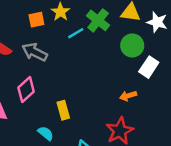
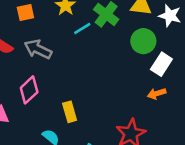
orange square: (36, 20) -> (25, 12), moved
orange arrow: (128, 96) -> (157, 94), moved

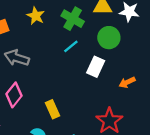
cyan line: (82, 28) -> (71, 46), moved
white rectangle: (161, 64) -> (96, 67), moved

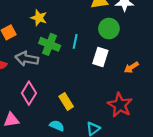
green cross: (73, 19) -> (50, 44), moved
cyan line: (71, 46) -> (75, 41), turned -32

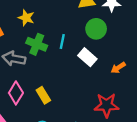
white rectangle: (100, 57) -> (87, 57), turned -66
yellow rectangle: (66, 101) -> (43, 95), moved
red star: (120, 105) -> (107, 105), turned -30

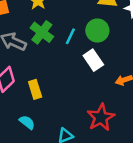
green circle: (96, 29) -> (97, 30), moved
red star: (107, 105) -> (101, 117), turned 30

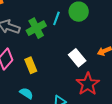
green cross: (42, 32) -> (36, 28), moved, turned 30
white rectangle: (93, 60) -> (77, 58), moved

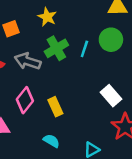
green cross: (36, 28) -> (56, 48), moved

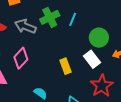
green circle: (111, 40) -> (99, 38), moved
yellow rectangle: (55, 107) -> (66, 66), moved

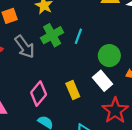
gray arrow: (25, 26) -> (25, 47), turned -145
pink diamond: (21, 58) -> (39, 94), moved

